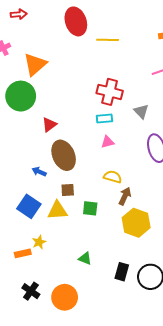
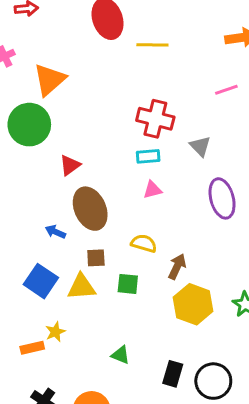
yellow semicircle: (113, 177) -> (144, 243), moved

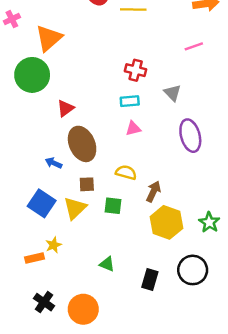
red cross: (155, 119) -> (136, 70), size x0.7
yellow triangle: (81, 287) -> (75, 208), turned -40
black circle: (213, 381) -> (193, 270), moved

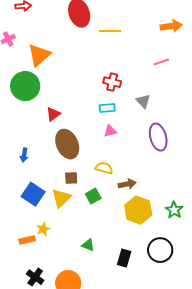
blue arrow: (54, 163) -> (24, 155), moved, turned -104
brown arrow: (153, 191) -> (127, 184), turned 54
green square: (113, 206) -> (93, 196), turned -35

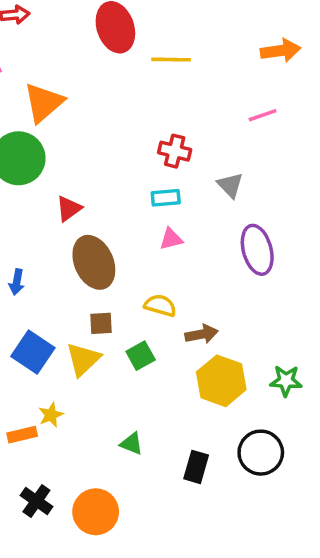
green star: (174, 210) -> (286, 381), turned -30

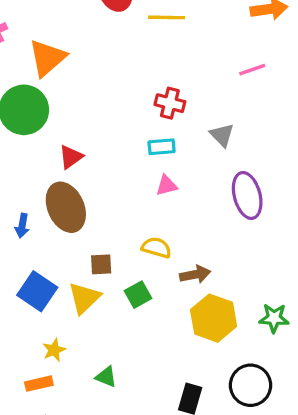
brown ellipse: (94, 262) -> (66, 207), moved
orange rectangle: (22, 435) -> (39, 384), moved
green triangle: (132, 444) -> (106, 377), moved

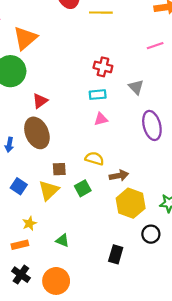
blue square: (37, 291) -> (19, 186), size x0.7
black circle: (251, 385) -> (151, 234), moved, size x0.7

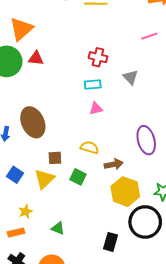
red triangle: (40, 101) -> (36, 58), moved, turned 42
purple ellipse: (152, 125) -> (146, 140), moved
green square: (83, 188) -> (78, 177), turned -35
black circle: (151, 234) -> (145, 222), size x1.8

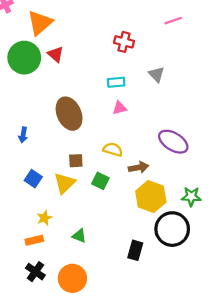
pink line: (149, 36) -> (173, 21), moved
red cross: (98, 57) -> (124, 42), moved
red triangle: (36, 58) -> (56, 54), turned 35
brown ellipse: (33, 122) -> (69, 114), moved
purple ellipse: (146, 140) -> (173, 142), turned -44

